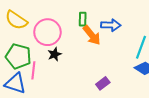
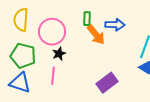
yellow semicircle: (16, 20) -> (21, 20), turned 60
pink line: (33, 70) -> (53, 76), moved
purple rectangle: (103, 83) -> (107, 83), size x1.5

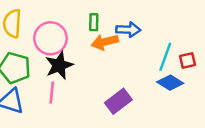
orange arrow: (96, 35) -> (105, 42), turned 115
black star: (59, 54) -> (59, 65), size x1.6

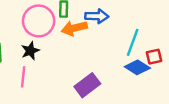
pink circle: (50, 38) -> (39, 21), moved
red square: (187, 60) -> (154, 57), moved
black star: (59, 65) -> (30, 51), size x0.7

